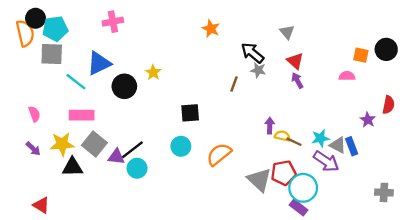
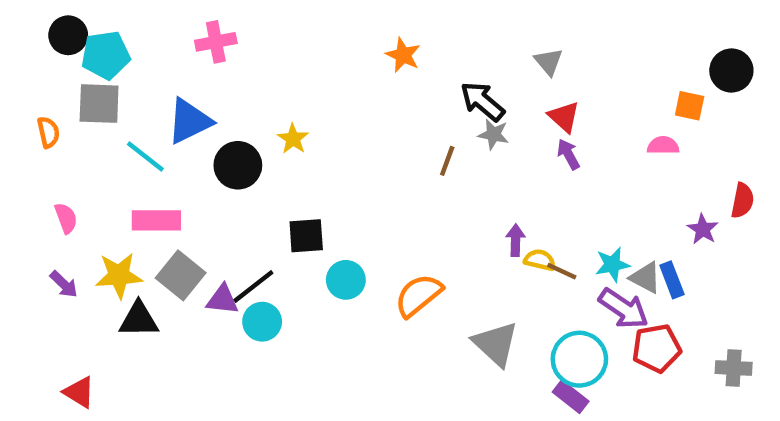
orange semicircle: (25, 33) -> (48, 132), moved, size x0.6
black circle: (386, 49) -> (731, 71), moved
black square: (190, 113) -> (306, 236), moved
red pentagon: (284, 173) -> (657, 348), moved

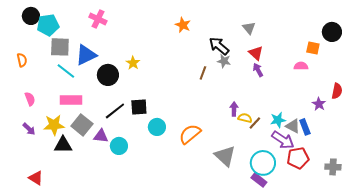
pink cross: (216, 42) -> (98, 19), turned 36
gray square: (99, 104) -> (60, 47), moved
brown line: (562, 271) -> (255, 123), turned -72
black line: (253, 286) -> (115, 111), moved

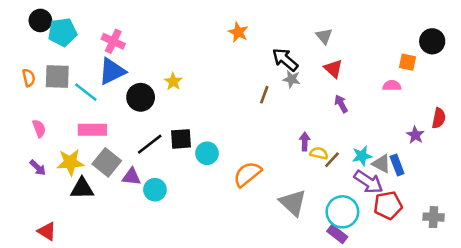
pink cross: (98, 19) -> (113, 41), moved
gray square: (60, 47) -> (57, 76), moved
purple arrow: (258, 70) -> (341, 104), moved
cyan circle: (157, 127) -> (207, 153), moved

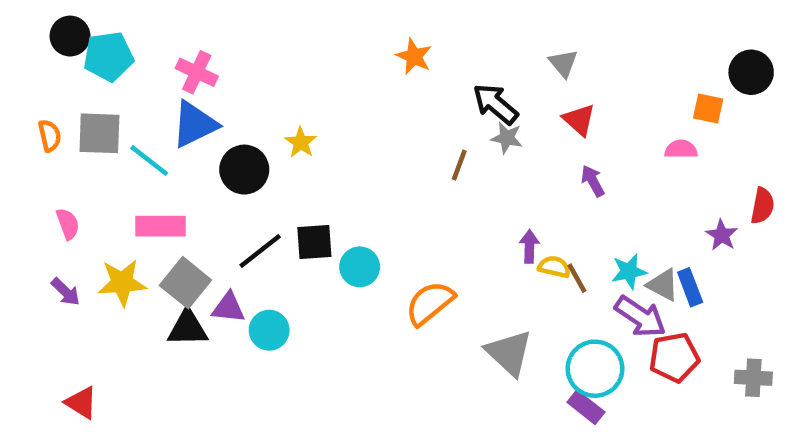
brown line: (332, 160) -> (577, 278), turned -72
black triangle: (82, 188) -> (188, 328), moved

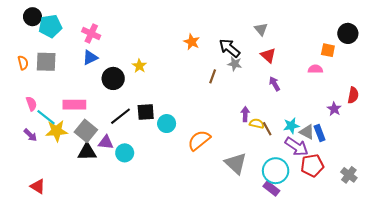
orange star: (414, 56) -> (192, 42), moved
blue triangle: (194, 124) -> (90, 58), size x0.7
cyan line: (149, 160) -> (46, 117), moved
gray cross: (753, 378) -> (349, 175), turned 35

